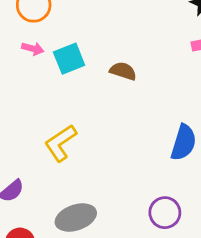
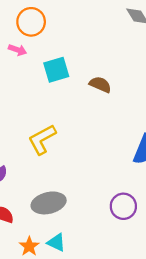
pink arrow: (33, 49) -> (18, 50), moved

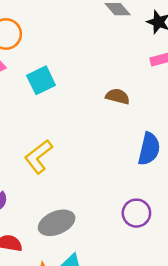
brown semicircle: (100, 85) -> (118, 96), moved

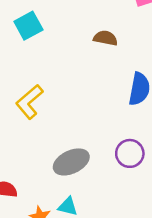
gray ellipse: (57, 223) -> (71, 162), moved

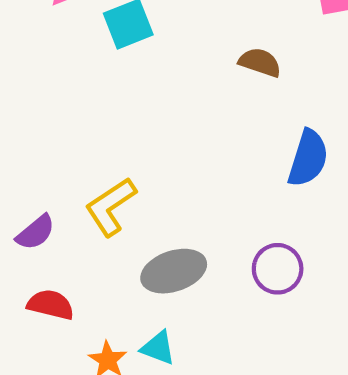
yellow L-shape: (29, 102) -> (111, 207), moved

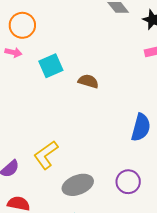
brown semicircle: (260, 62) -> (88, 81), moved

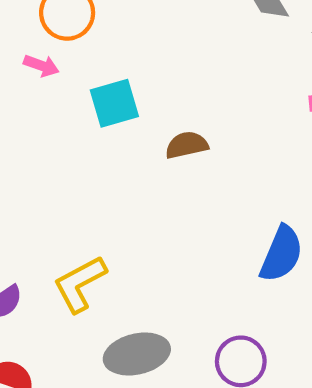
brown semicircle: (88, 81) -> (187, 145), turned -36

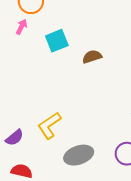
pink arrow: (41, 66) -> (22, 27), turned -77

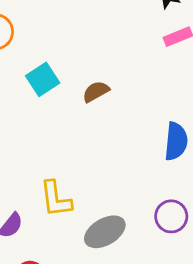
yellow L-shape: (49, 125) -> (56, 199), turned -52

